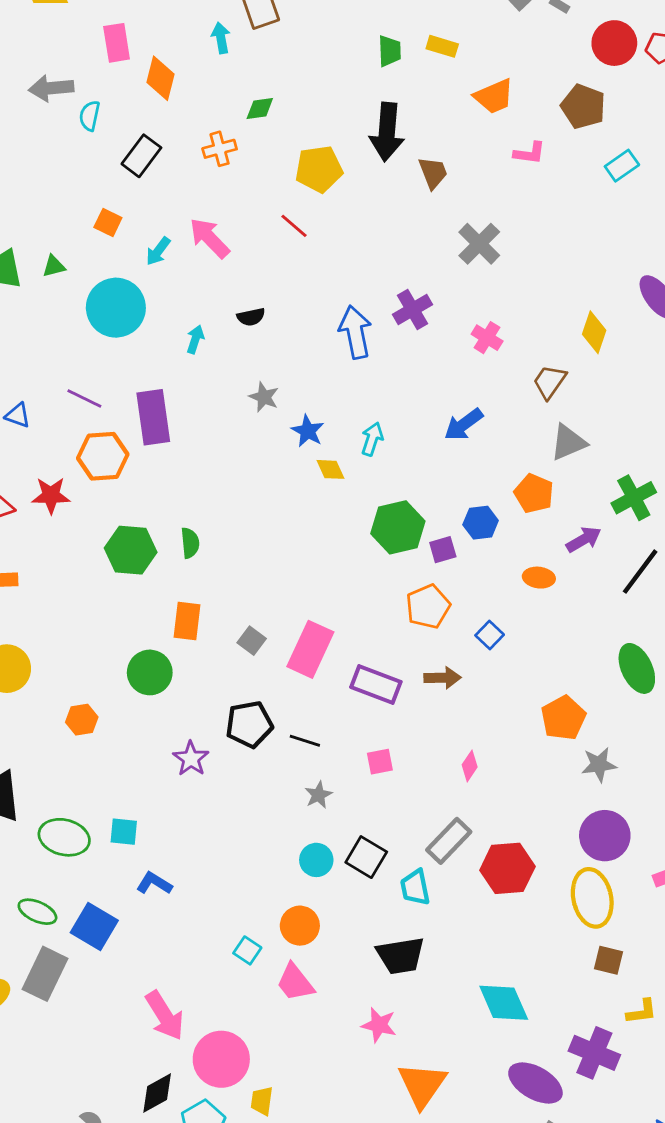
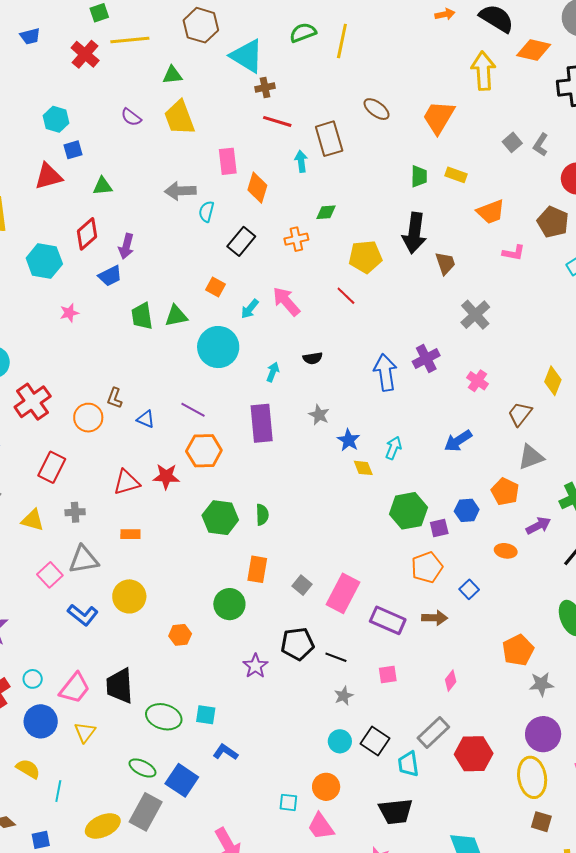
green triangle: (54, 266) -> (176, 316), size x1.4
purple rectangle: (153, 417) -> (262, 423), moved
cyan square: (247, 950) -> (288, 802), turned -30

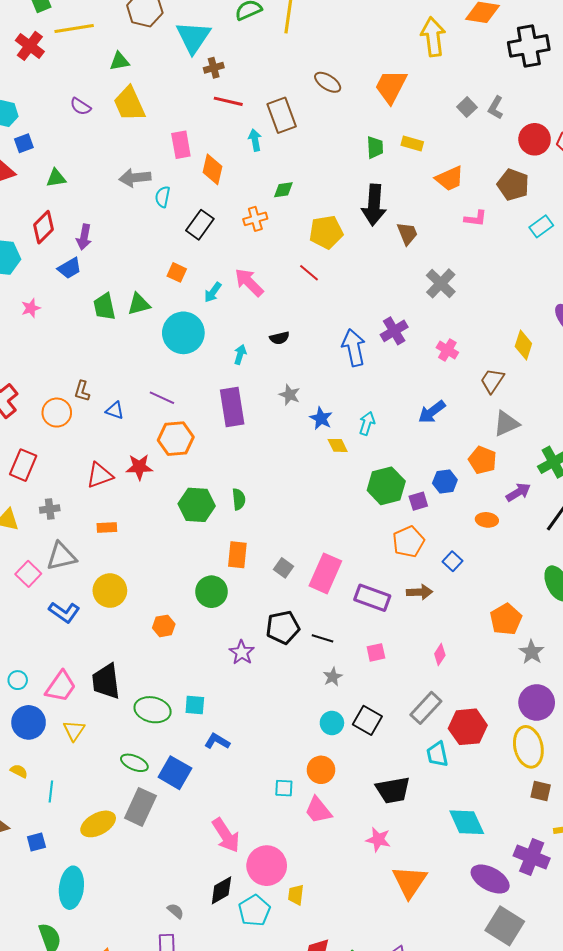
cyan triangle: (247, 56) -> (193, 37), turned 36
gray star: (541, 684) -> (532, 652), turned -30
cyan trapezoid: (408, 764) -> (437, 754), moved
yellow semicircle: (28, 769) -> (19, 771), size x0.7

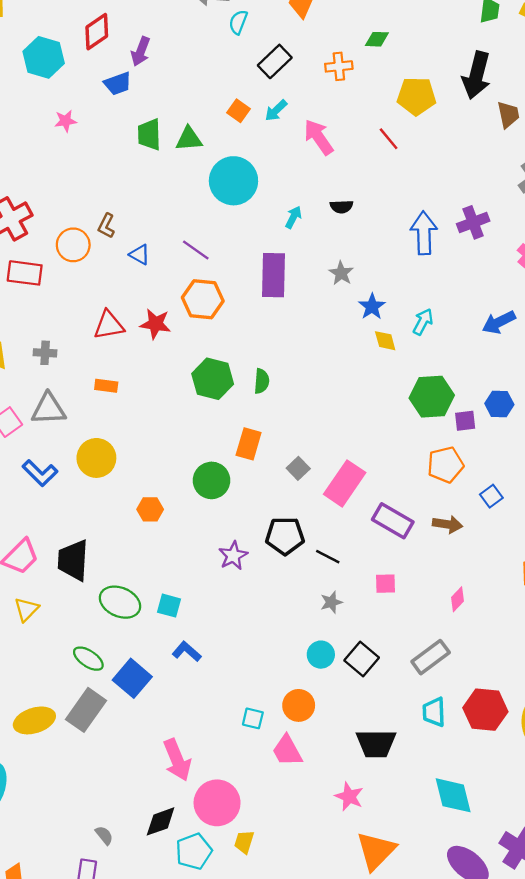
cyan arrow: (213, 292) -> (276, 111), moved
red rectangle: (23, 465) -> (25, 273), moved, turned 64
red hexagon: (468, 727) -> (485, 710), moved

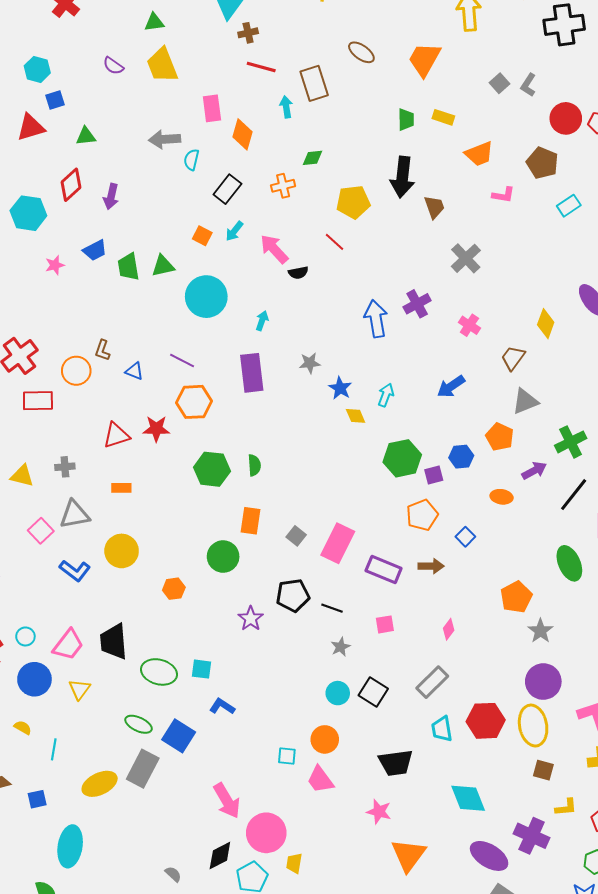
blue trapezoid: (118, 84) -> (95, 250), moved
black semicircle: (342, 207) -> (298, 273), moved
gray star: (341, 273) -> (310, 363), turned -30

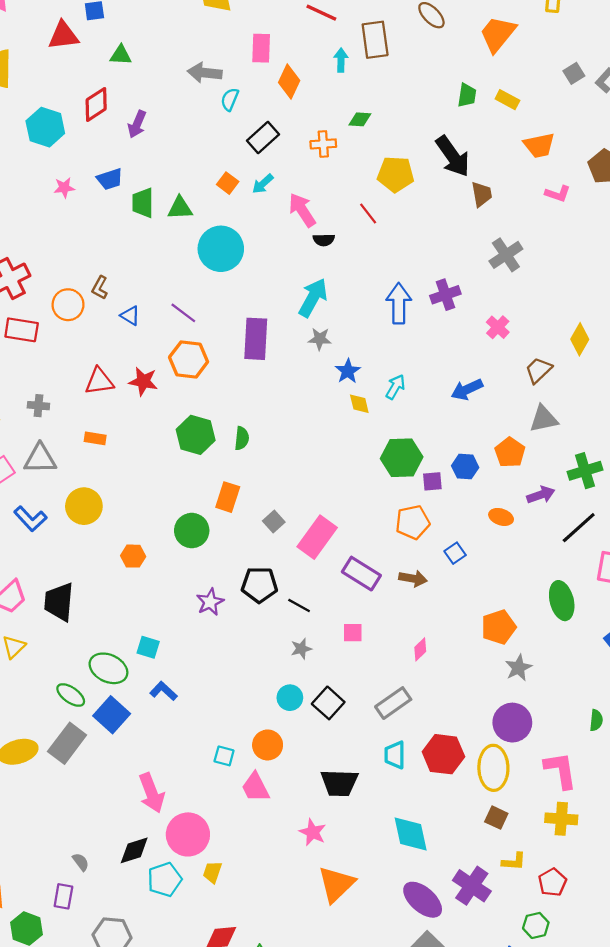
black arrow: (402, 177) -> (453, 156), turned -51
cyan arrow: (262, 321) -> (313, 298), moved, size x1.8
green ellipse: (159, 672) -> (108, 668), moved

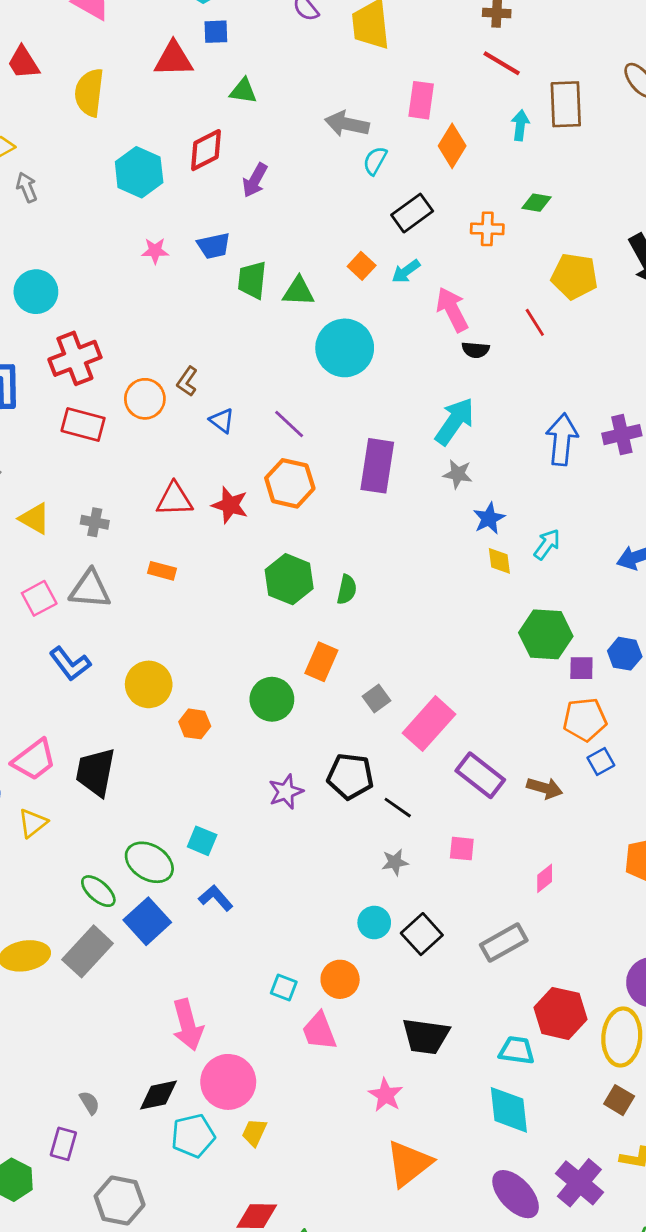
yellow circle: (84, 506) -> (149, 684), moved
orange pentagon: (413, 522) -> (585, 719), moved
cyan trapezoid: (395, 755) -> (517, 1050), moved, turned 92

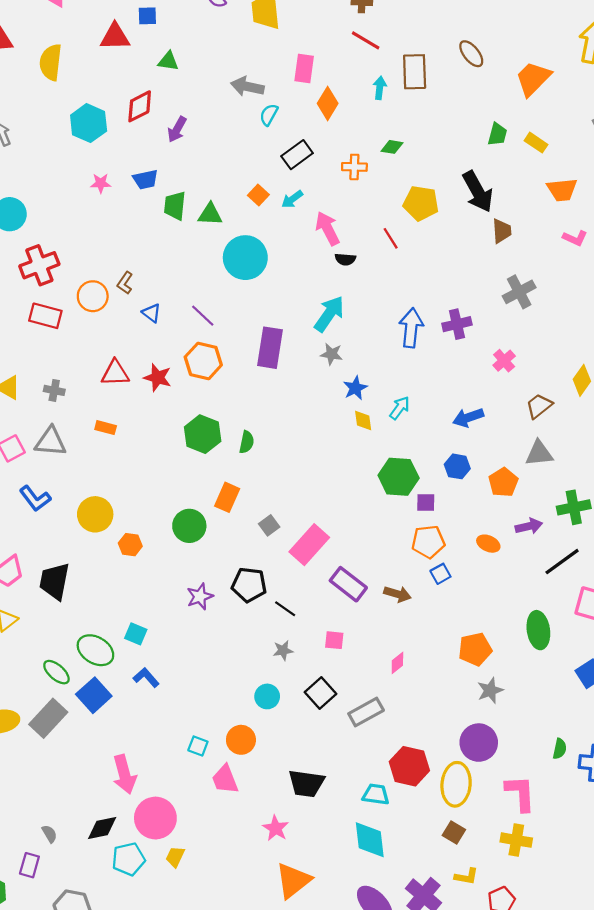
blue hexagon: (625, 654) -> (457, 466), moved
black square: (422, 934) -> (321, 693), moved

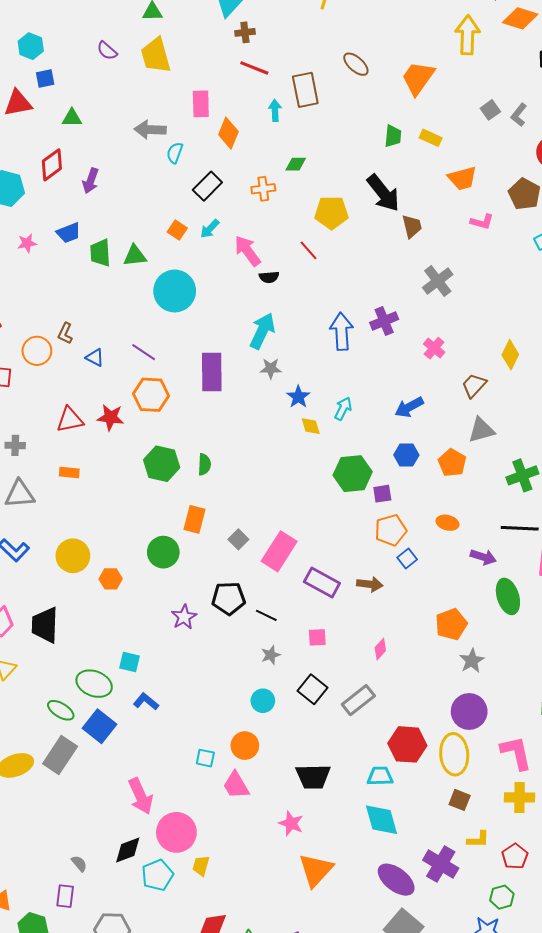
purple arrow: (529, 526) -> (483, 557), moved, turned 40
black line: (562, 562) -> (520, 528), turned 48

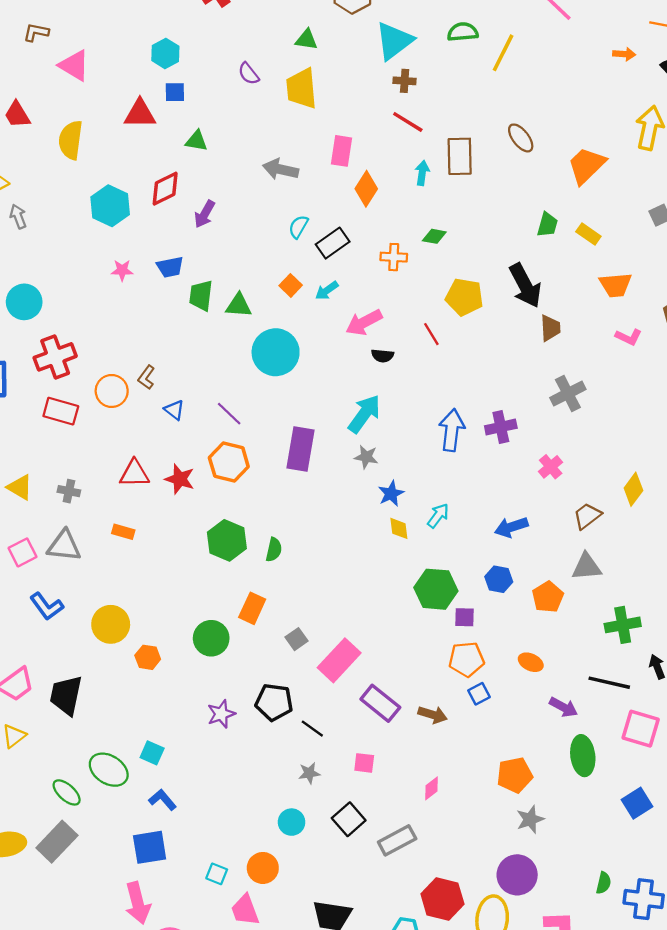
cyan semicircle: (175, 153) -> (298, 227), moved
pink arrow: (248, 251) -> (364, 322), turned -92
blue square: (99, 726) -> (150, 847), moved, turned 32

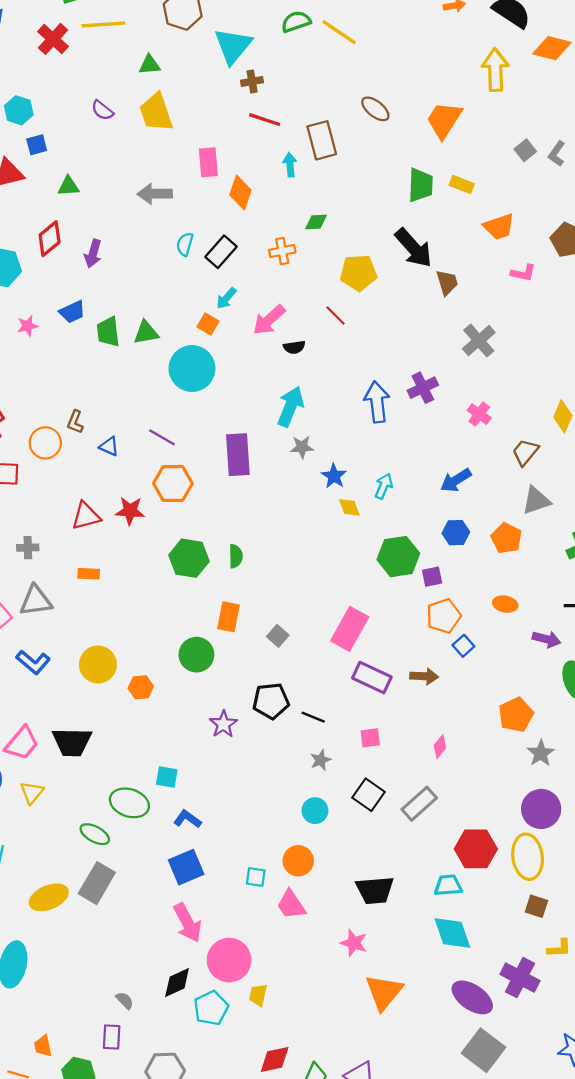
yellow line: (503, 53) -> (339, 32), turned -69
green trapezoid: (547, 225) -> (421, 185), size x1.4
orange square: (291, 285) -> (208, 324), moved
pink rectangle: (339, 660) -> (350, 629), moved
black trapezoid: (66, 695) -> (72, 742), turned -87

